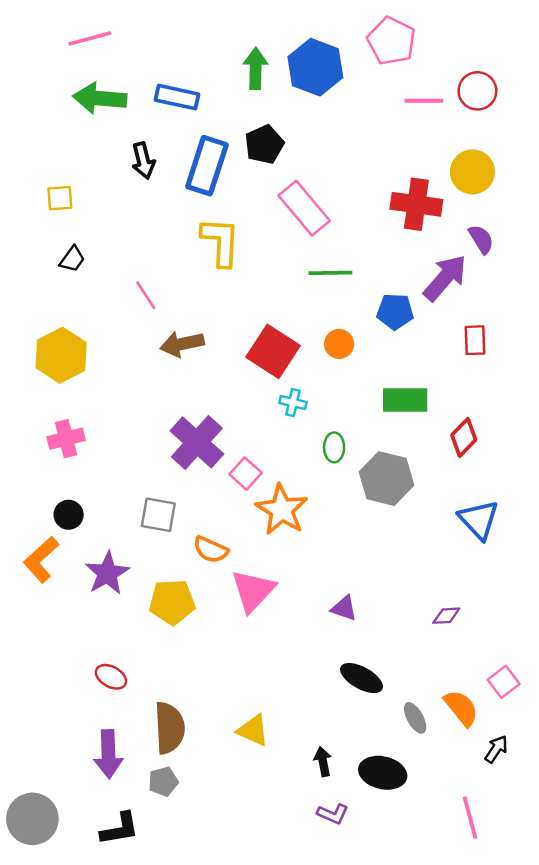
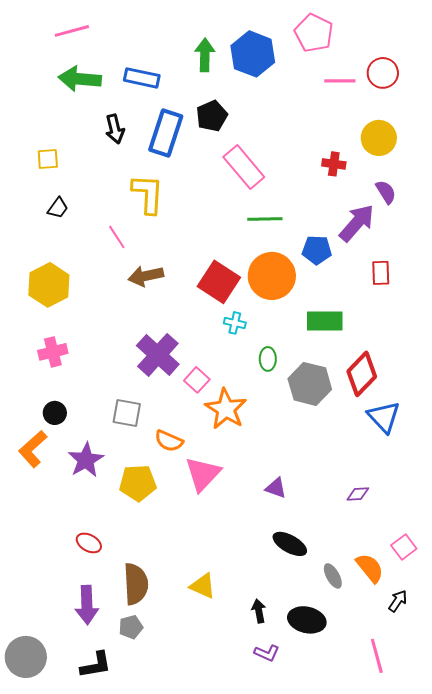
red cross: (416, 204) -> (334, 164), size x0.6
yellow L-shape: (221, 242) -> (148, 194), moved
orange circle: (339, 344) -> (272, 276), size x2.0
red diamond: (464, 437) -> (362, 374), moved, size x1.4

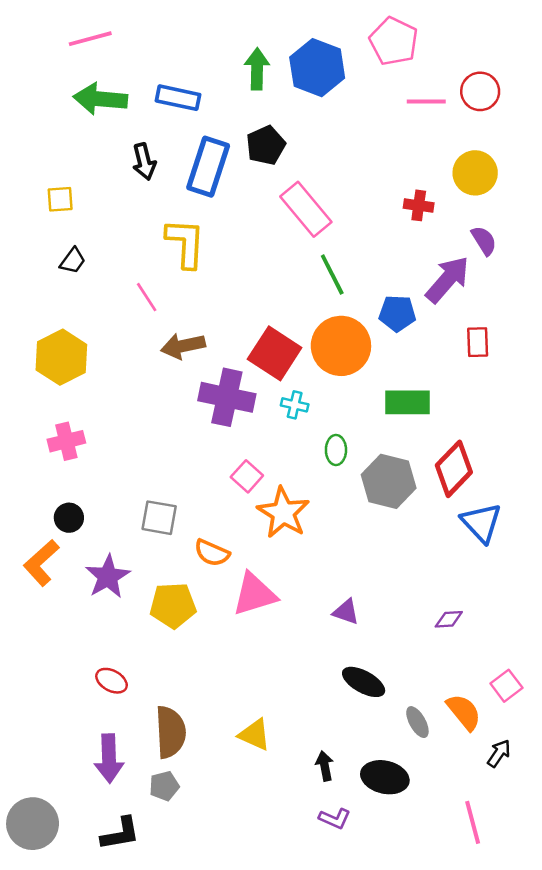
green line: (265, 219) -> (332, 274), turned 64
purple cross: (158, 355) -> (227, 397), moved, turned -30
pink triangle: (203, 474) -> (254, 594), turned 30

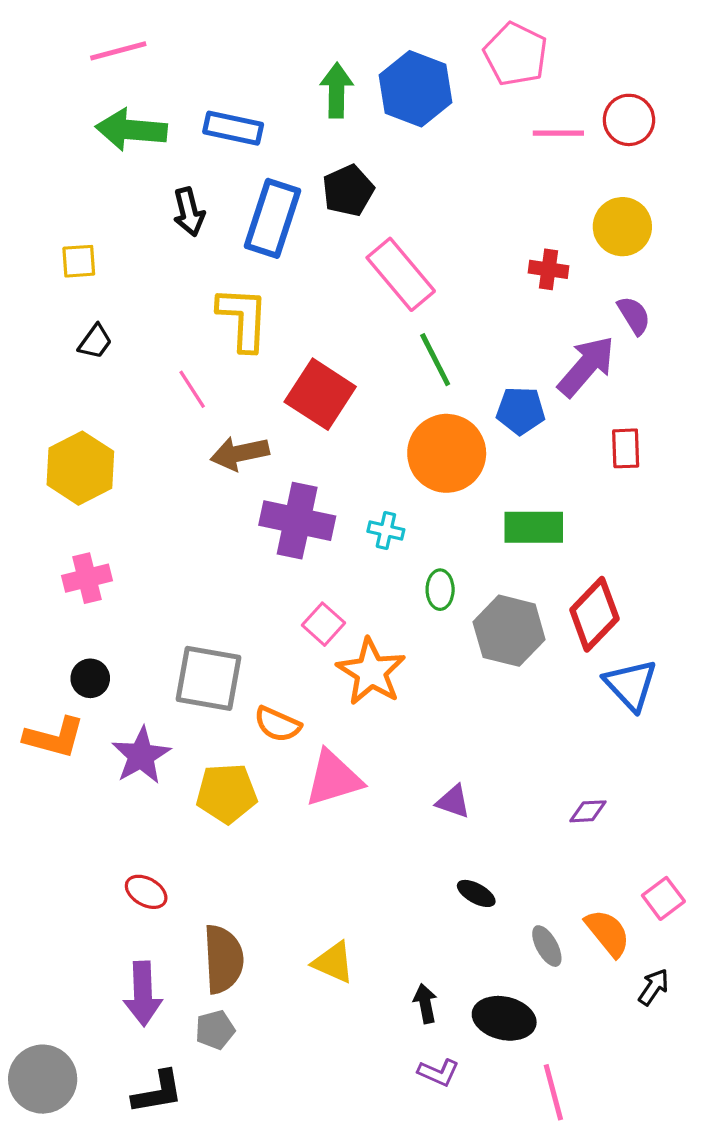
red square: (275, 353) -> (320, 394), moved
gray square: (159, 518) -> (209, 678), size x1.4
orange L-shape: (41, 563) -> (54, 737), turned -123
black ellipse: (364, 682) -> (476, 893), size x0.7
pink line: (473, 822) -> (553, 1092), moved

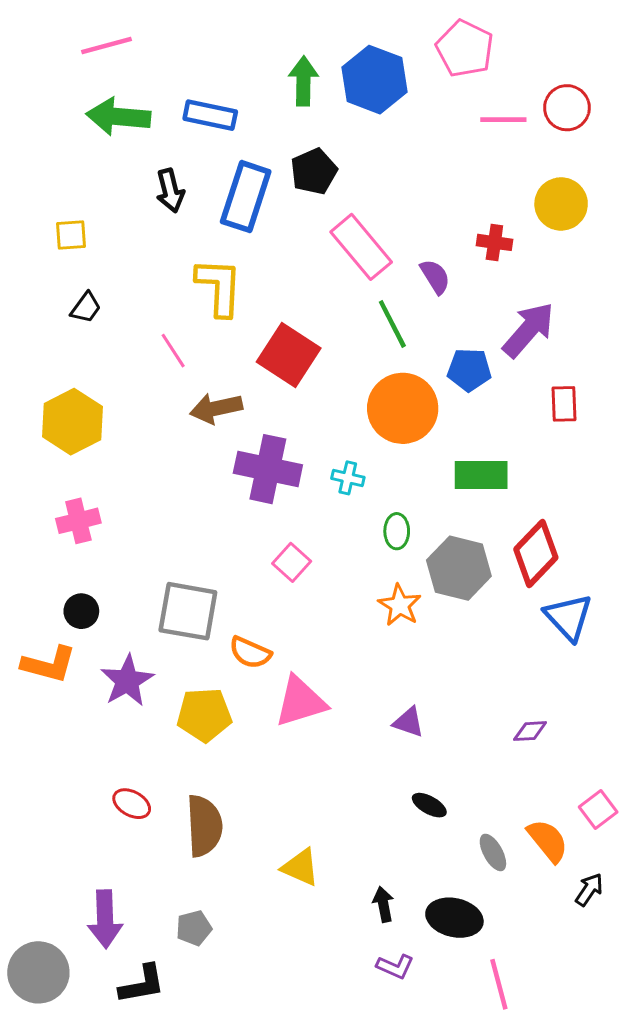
purple semicircle: (634, 315) -> (435, 277), moved
orange star: (371, 672) -> (400, 605), moved, size x0.7
brown semicircle: (223, 959) -> (204, 826), moved
purple arrow: (143, 994) -> (105, 919), moved

